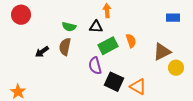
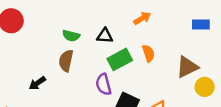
orange arrow: (107, 11) -> (142, 18), moved, turned 64
black arrow: (42, 52) -> (37, 83), moved

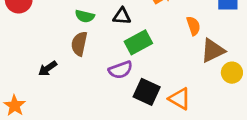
orange semicircle: (148, 53) -> (193, 26), moved
purple semicircle: (104, 84) -> (121, 70), turned -95

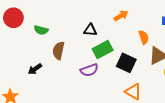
green semicircle: (85, 16) -> (41, 30), moved
black square: (147, 92) -> (126, 63), moved

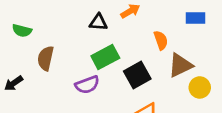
black triangle: (90, 30) -> (98, 22), moved
black square: (126, 63) -> (137, 75), turned 36

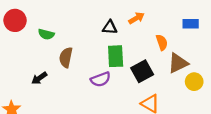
green rectangle: (105, 57) -> (116, 56), turned -65

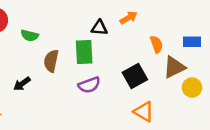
blue rectangle: (191, 24) -> (192, 42), moved
green rectangle: (116, 56) -> (84, 52), moved

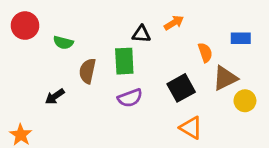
blue rectangle: (192, 42) -> (241, 38), moved

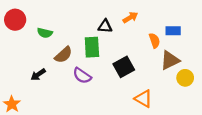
blue rectangle: (241, 38) -> (173, 31), moved
brown semicircle: (87, 71) -> (63, 55), turned -144
black square: (181, 88) -> (124, 67), moved
purple semicircle: (130, 98) -> (82, 76), moved, turned 54

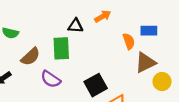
black square: (124, 67) -> (96, 85), moved

